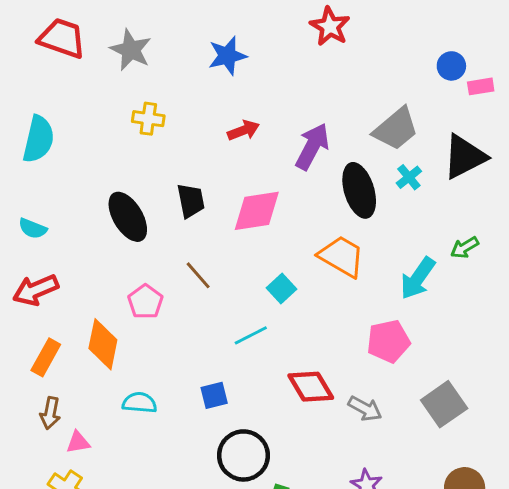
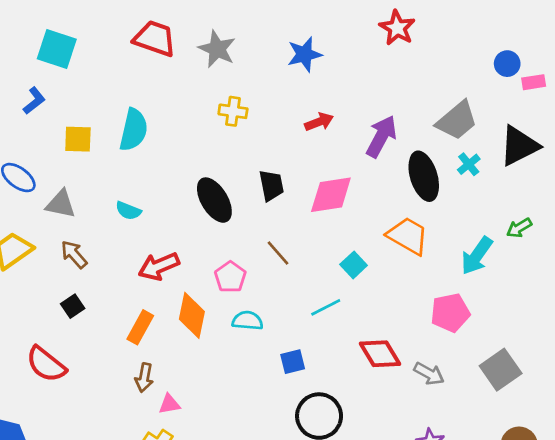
red arrow: (36, 290) -> (159, 266), moved
cyan semicircle: (140, 403) -> (248, 321), moved

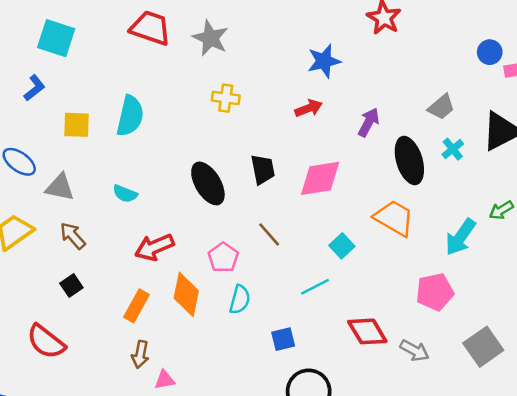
blue star: (304, 54) -> (324, 61), moved
gray trapezoid: (457, 121) -> (441, 107), size x0.7
purple arrow: (381, 136) -> (369, 122), size x0.7
cyan semicircle: (248, 321) -> (240, 300), turned 100

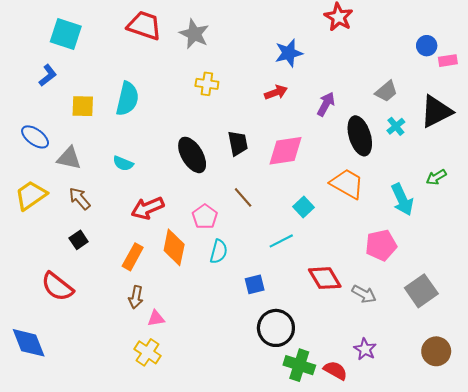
cyan arrow: (460, 237) -> (402, 200), turned -60

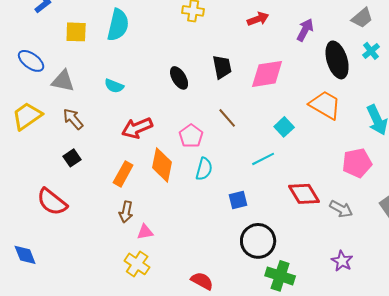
black ellipse: (192, 155) -> (179, 78), size x0.7
blue diamond: (29, 343) -> (25, 255), size x0.7
red semicircle: (335, 370) -> (202, 281), moved

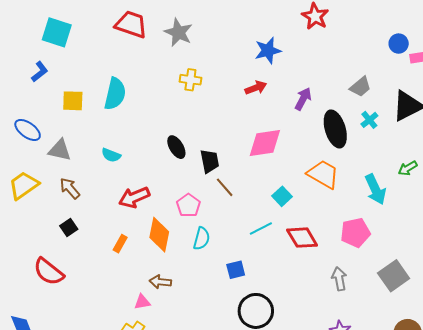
black trapezoid: (222, 67) -> (210, 161), moved
orange rectangle: (123, 174) -> (120, 244), size x0.7
red diamond: (304, 194) -> (302, 238), moved
gray arrow: (341, 209) -> (339, 279), turned -130
brown arrow: (126, 212) -> (160, 282), moved, turned 85

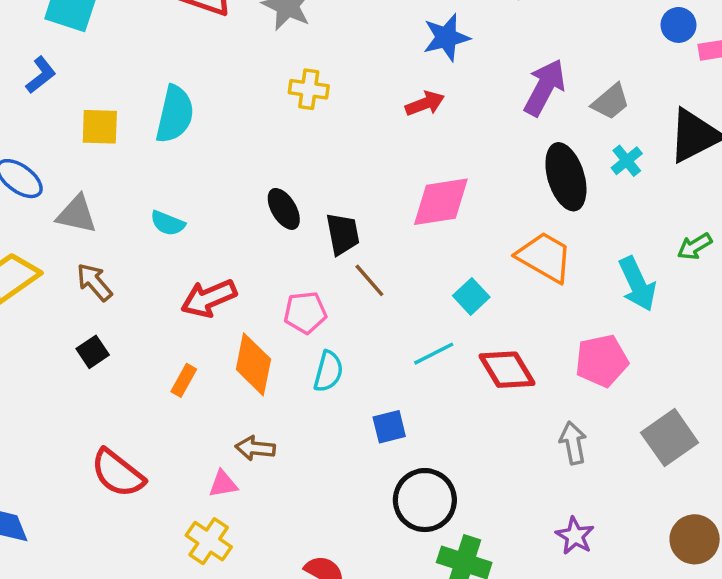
purple arrow: (303, 99) -> (545, 87), moved, size x1.4
pink pentagon: (188, 205) -> (305, 313), turned 30
red semicircle: (49, 272) -> (118, 473), moved

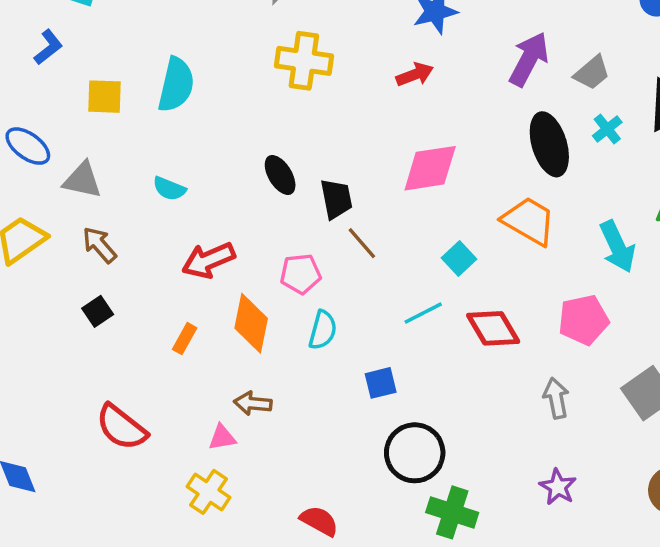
yellow cross: (309, 89) -> (304, 61), size x1.5

